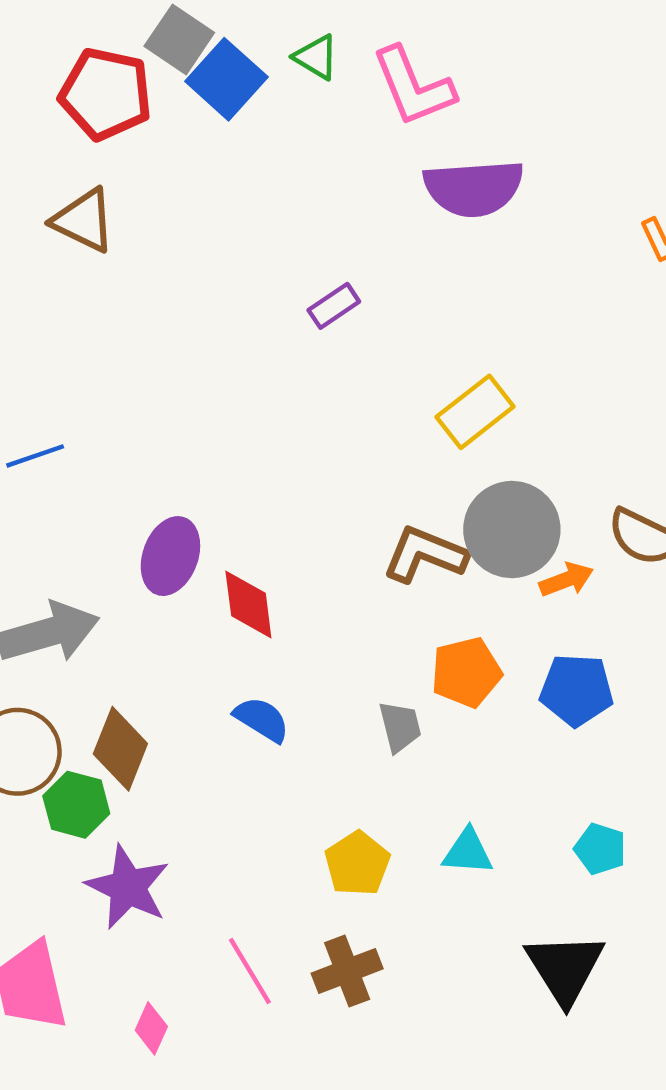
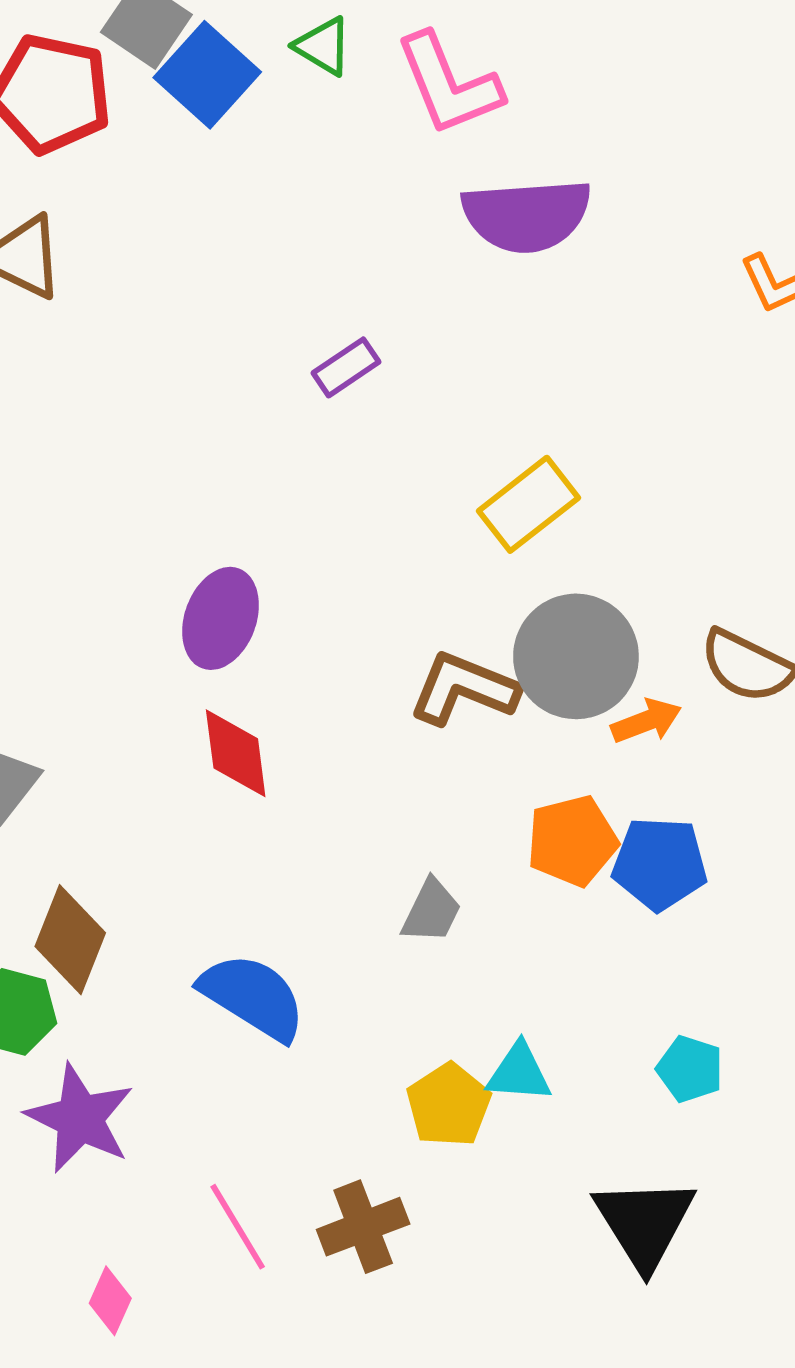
purple ellipse: (170, 556) -> (221, 618), moved
orange pentagon: (466, 672) -> (572, 841), moved
blue semicircle: (262, 719) -> (253, 997), moved, size x1.5
gray trapezoid: (400, 727) -> (432, 911), turned 40
yellow pentagon: (357, 864) -> (449, 1105), moved

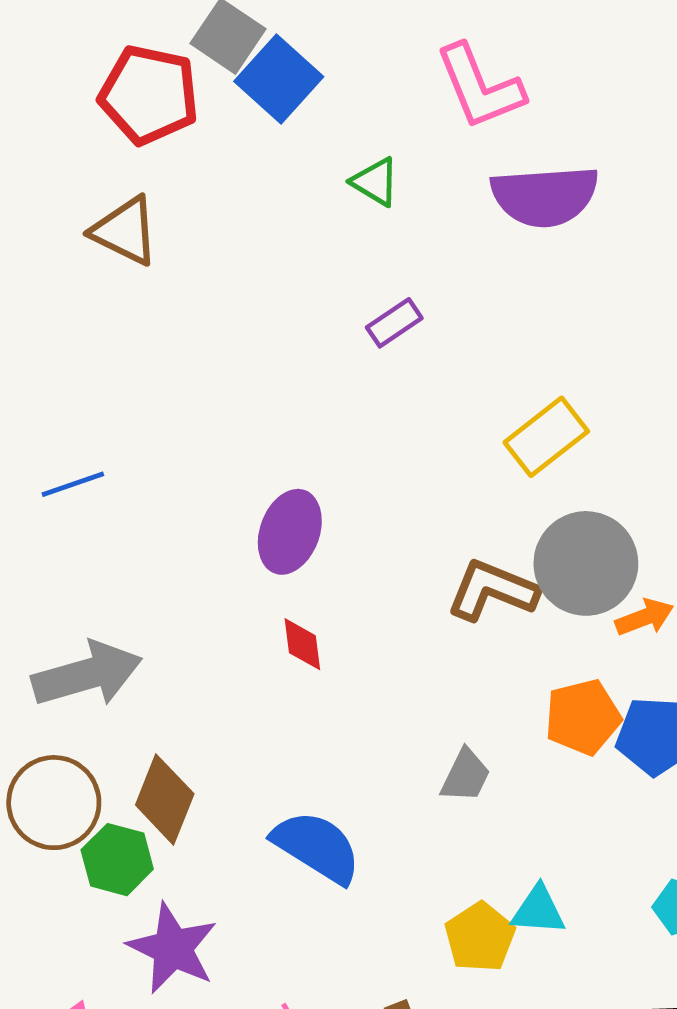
green triangle: (323, 46) -> (375, 182), moved
red diamond: (236, 753) -> (302, 644), size x0.7

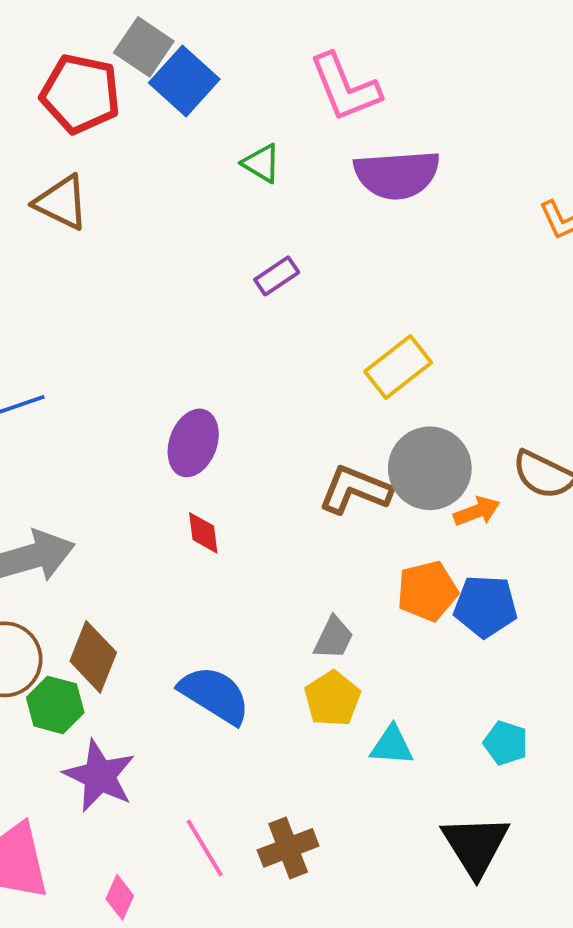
yellow pentagon: (480, 937) -> (332, 699), moved

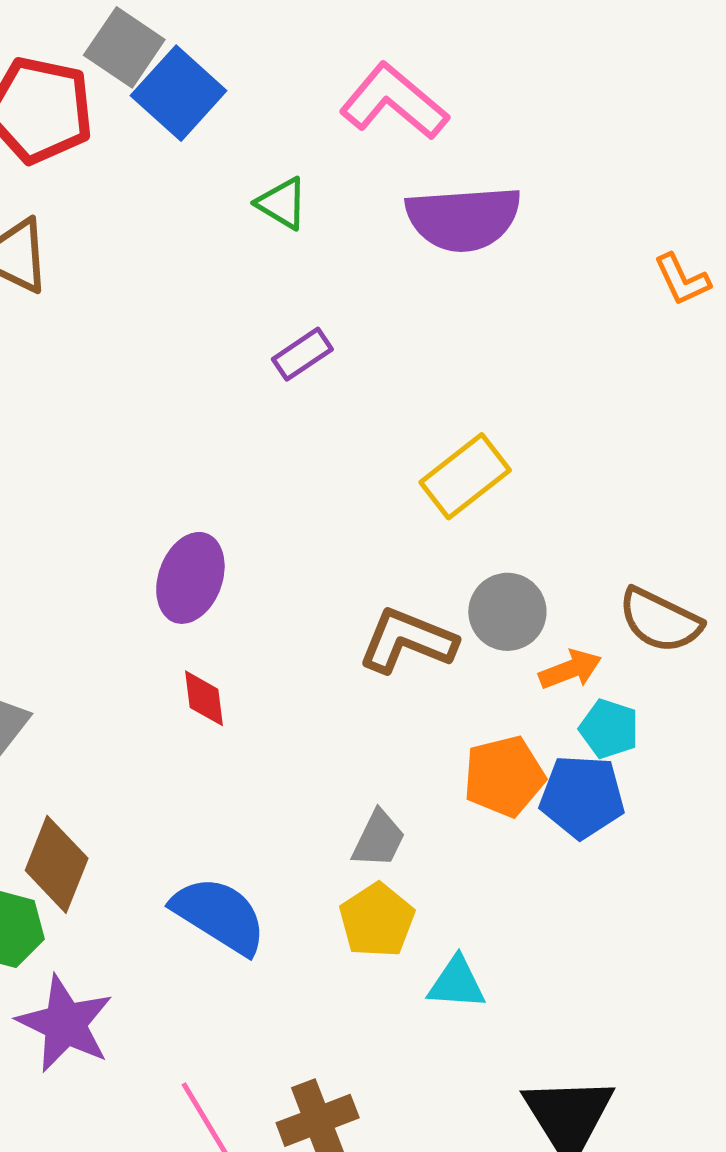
pink L-shape: (345, 87) -> (394, 102), turned 152
gray circle: (430, 468) -> (507, 612), size x0.7
cyan pentagon: (506, 743) -> (609, 729), moved

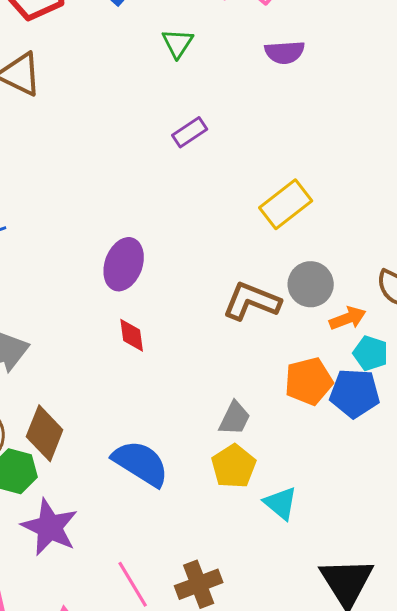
green triangle: (282, 203) -> (178, 43), turned 32
purple semicircle: (463, 219) -> (285, 52), size x0.6
cyan triangle: (457, 983) -> (281, 503), turned 36

